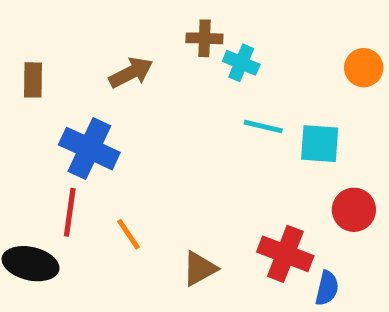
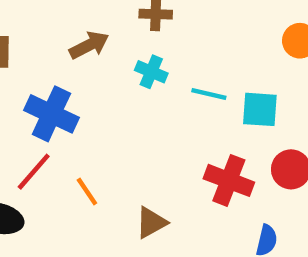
cyan cross: (241, 63) -> (151, 72), moved
red line: (70, 212) -> (34, 172), turned 33
red cross: (285, 254) -> (229, 180), moved

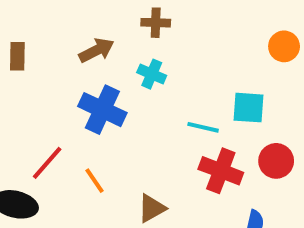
cyan line: (209, 94) -> (203, 127), moved
blue cross: (51, 114) -> (102, 110), moved

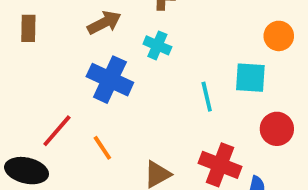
orange circle: (284, 46) -> (279, 36), moved
cyan line: (203, 127) -> (207, 97), turned 64
red cross: (221, 171) -> (220, 165), moved

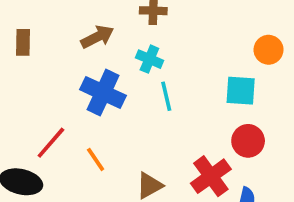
cyan line: (207, 97) -> (166, 96), moved
red circle: (277, 129) -> (248, 141), moved
red cross: (220, 165) -> (211, 176), turned 33

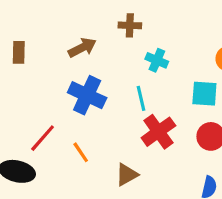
cyan cross: (149, 59) -> (157, 60), moved
red cross: (211, 176) -> (158, 132), moved

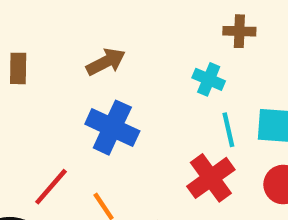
brown cross: (130, 25) -> (239, 31), moved
cyan line: (141, 98) -> (228, 130), moved

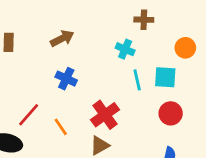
blue cross: (112, 128) -> (66, 79), size x0.7
red cross: (211, 178) -> (105, 115), moved

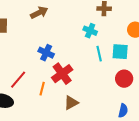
brown arrow: (62, 38) -> (39, 13), moved
red cross: (105, 115) -> (62, 74), moved
orange line: (61, 127) -> (42, 89), turned 48

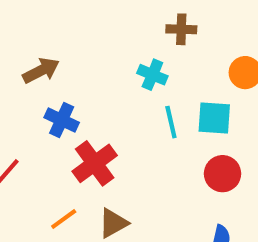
brown arrow: (39, 13) -> (41, 71), moved
orange line: (42, 89) -> (64, 219), moved, turned 40

